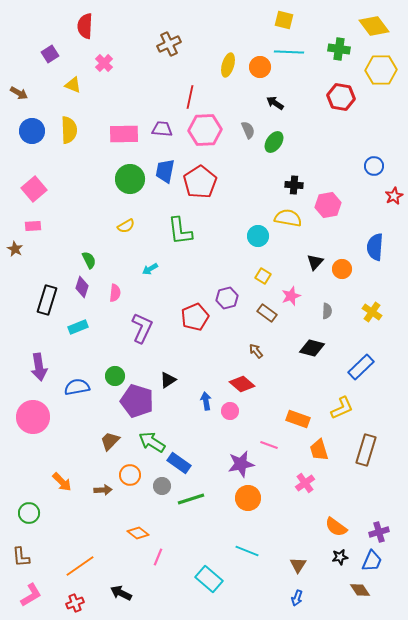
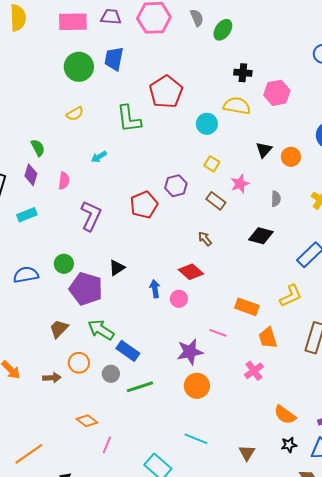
red pentagon: (200, 182) -> (166, 92), moved

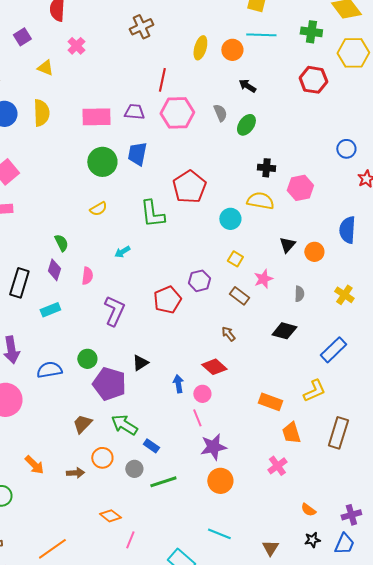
pink line: (218, 333) -> (197, 418), moved, turned 48
blue rectangle: (128, 351) -> (151, 446), size x0.7
orange semicircle: (285, 415) -> (308, 510), size x0.7

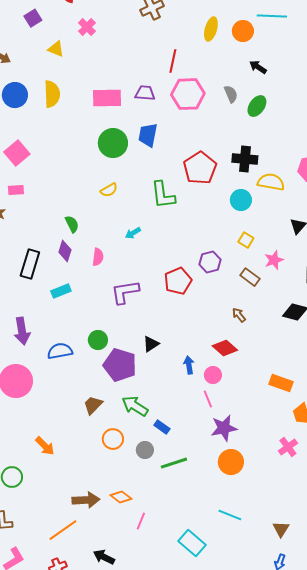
black cross: (266, 168) -> (245, 159), moved, size x1.4
purple L-shape: (114, 311) -> (125, 292), turned -124
brown arrow: (75, 473) -> (86, 500), moved, size x1.5

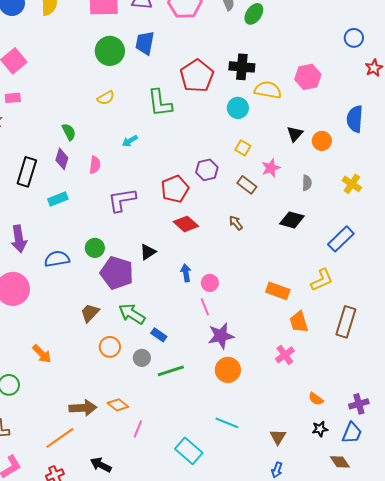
red diamond: (225, 348) -> (186, 224), moved

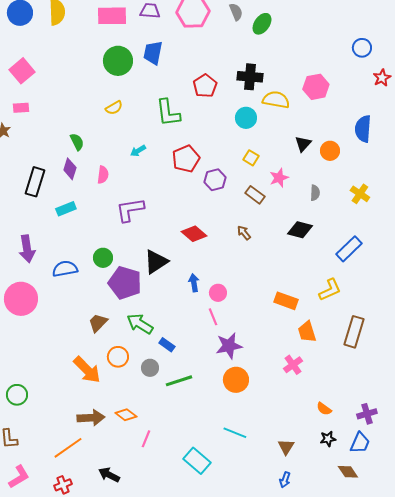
red pentagon: (197, 76) -> (205, 86), size x0.7
red pentagon: (175, 189) -> (186, 159), moved
black triangle: (148, 252) -> (156, 262), size x1.5
orange arrow: (42, 354) -> (87, 370), moved, size x1.4

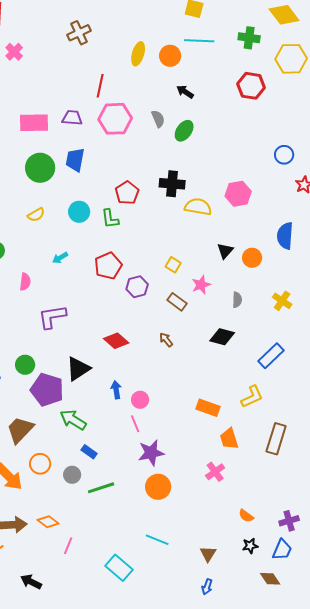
green L-shape: (168, 113) -> (110, 219), moved, size x0.7
cyan circle: (246, 118) -> (79, 212), moved
brown trapezoid: (98, 323) -> (20, 430), size x1.4
green arrow: (140, 324) -> (73, 420), moved

